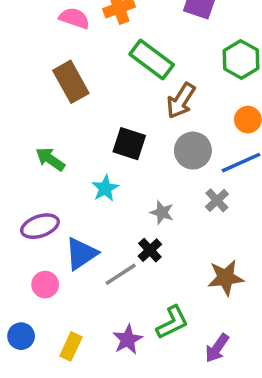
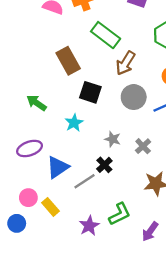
brown rectangle: (71, 82) -> (68, 61), moved
gray cross: (217, 200) -> (143, 146), moved
pink circle: (45, 285) -> (28, 198), moved
yellow rectangle: (71, 346) -> (51, 207), moved, turned -66

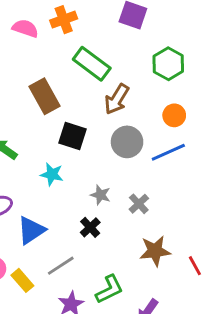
cyan star: (74, 123) -> (52, 174), turned -30
gray line: (85, 181) -> (61, 266), moved

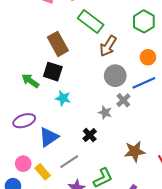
black square: (72, 136) -> (53, 72), moved
gray star: (100, 195) -> (105, 113), moved
gray cross: (139, 204) -> (123, 100), moved

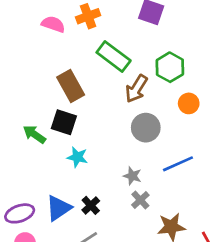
green hexagon: (144, 21) -> (170, 67), moved
blue line: (144, 83) -> (178, 164), moved
gray cross: (123, 100) -> (140, 200), moved
purple ellipse: (24, 121) -> (20, 213), moved
black cross: (90, 135) -> (91, 205), moved

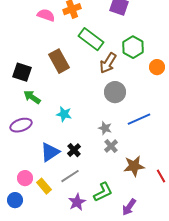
orange circle: (189, 103) -> (157, 67), moved
black square: (64, 122) -> (22, 72), moved
purple ellipse: (20, 213) -> (21, 125), moved

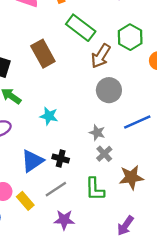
black cross: (74, 150) -> (61, 158), turned -32
green L-shape: (103, 192) -> (95, 189), moved, turned 115
purple star: (77, 202) -> (64, 220), turned 30

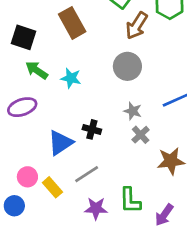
gray circle: (109, 90) -> (127, 66), moved
cyan star: (49, 116) -> (71, 78), moved
black cross: (61, 158) -> (92, 129), moved
green L-shape: (95, 189) -> (130, 200), moved

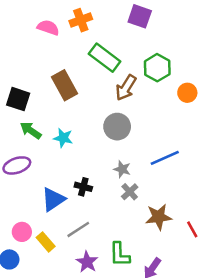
purple star: (96, 208) -> (87, 262), turned 30

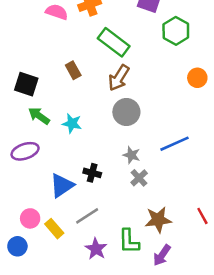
green hexagon: (157, 68) -> (176, 31), moved
brown rectangle: (64, 85) -> (73, 70), size x0.6
brown arrow: (126, 88) -> (119, 78), moved
brown star: (158, 217) -> (158, 220), moved

